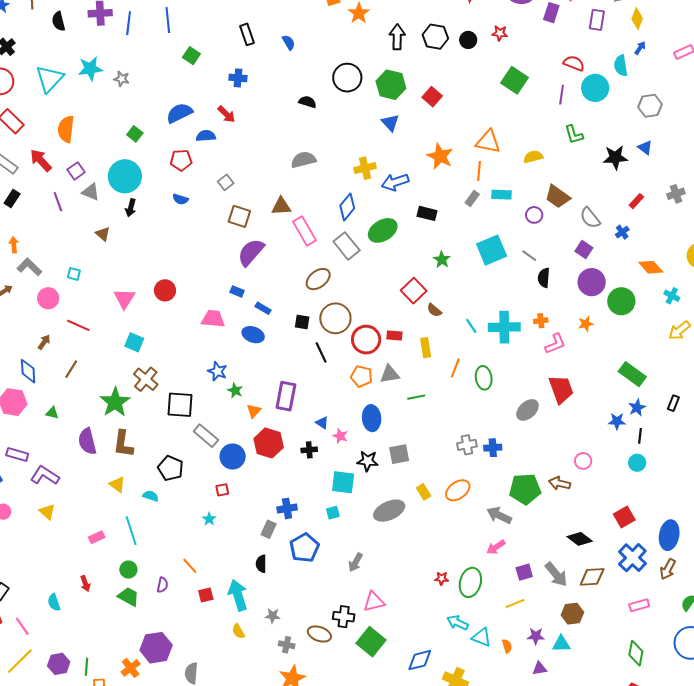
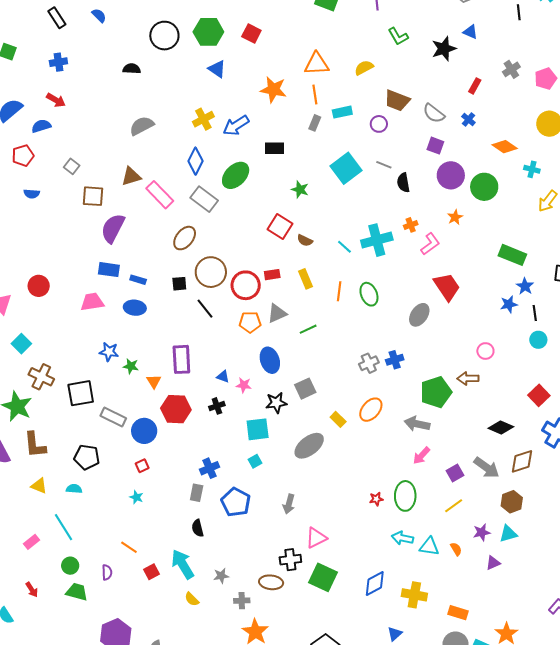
blue rectangle: (237, 291) -> (109, 270), size x1.5
cyan square: (134, 342) -> (21, 344), turned 36

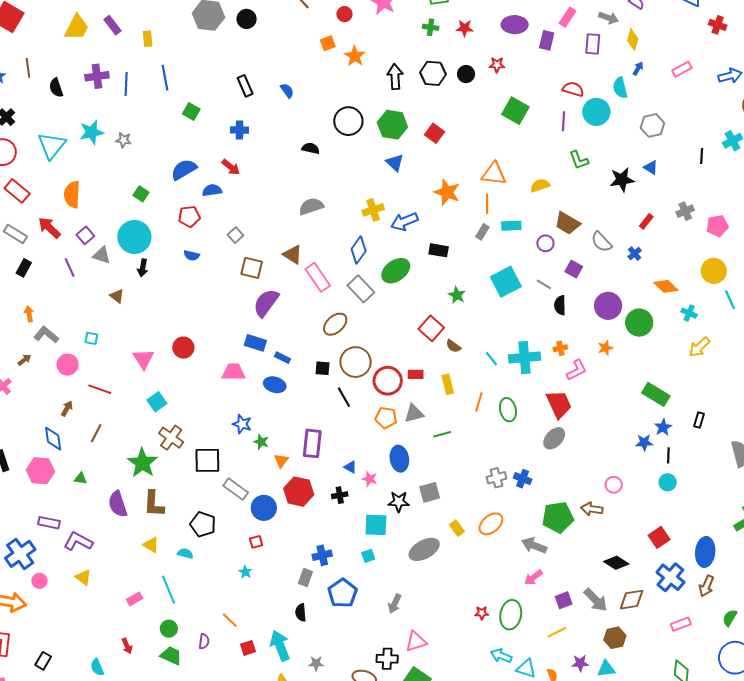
purple square: (435, 146) -> (574, 269), moved
brown triangle: (131, 176) -> (293, 255), turned 40
red trapezoid: (447, 287) -> (559, 404), moved
blue cross: (395, 360) -> (523, 479), turned 30

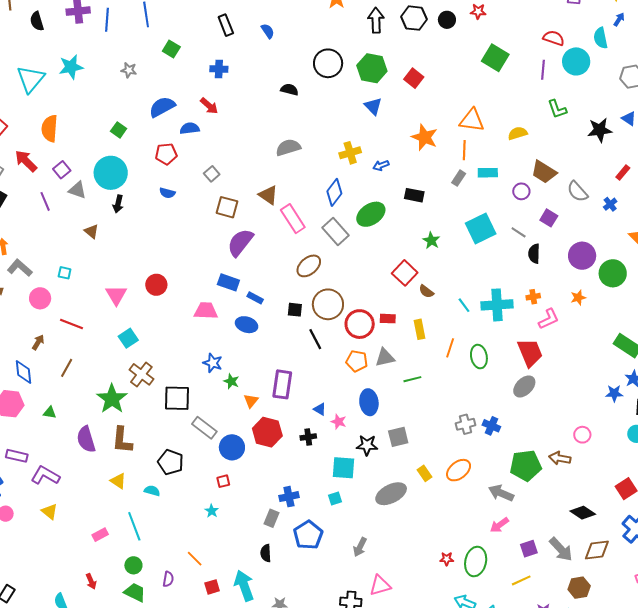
gray star: (124, 140) -> (129, 70), moved
blue arrow: (404, 222) -> (381, 165), size x0.6

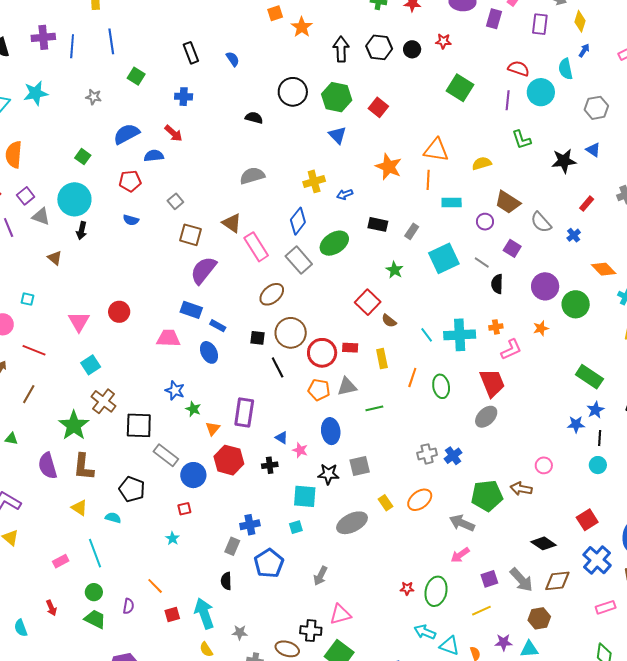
gray rectangle: (459, 178) -> (412, 231), moved
blue ellipse: (247, 325) -> (209, 352), turned 45
blue cross: (491, 426) -> (453, 456), turned 30

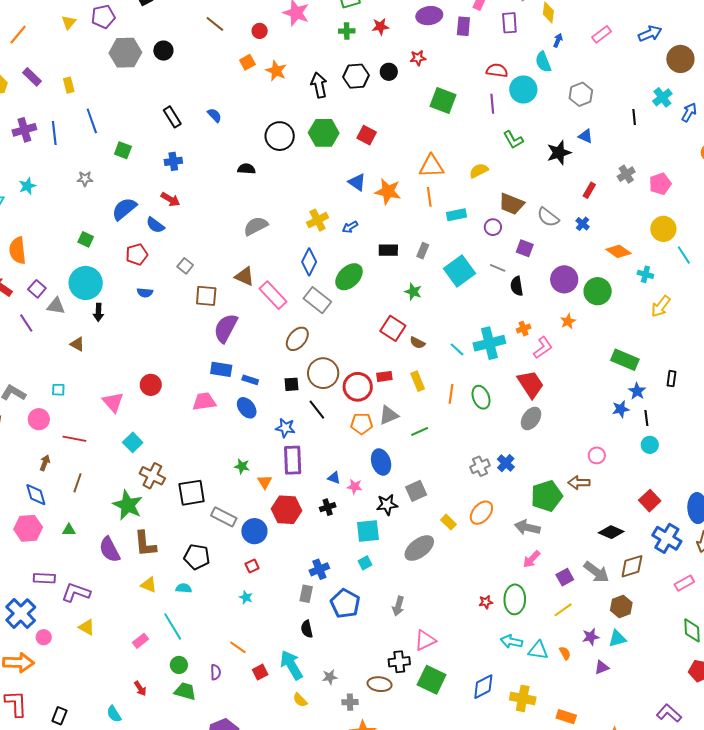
cyan star: (36, 93) -> (27, 186), size x0.7
blue triangle: (337, 135) -> (357, 182), moved
blue semicircle: (154, 156) -> (155, 225), turned -126
blue star: (175, 390) -> (285, 428), moved

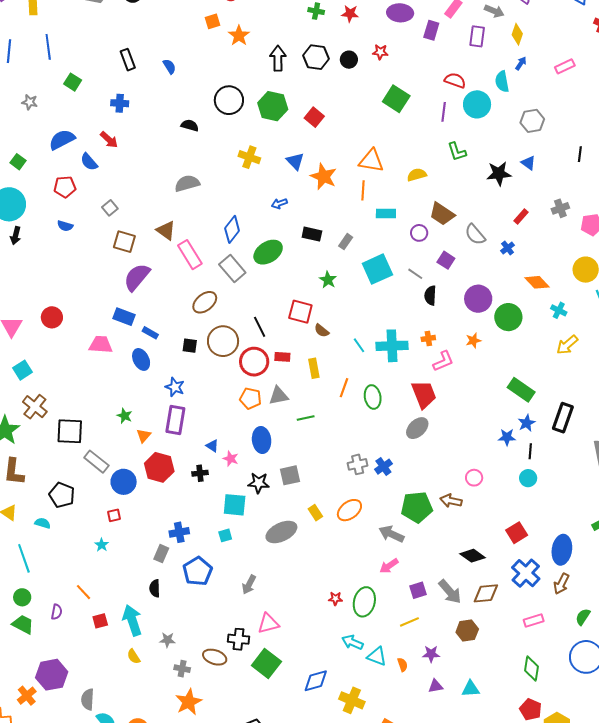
yellow cross: (318, 220) -> (249, 157), moved, turned 35
red square: (393, 328) -> (300, 312), turned -30
black rectangle: (671, 379) -> (563, 418), size x1.8
black line: (317, 410) -> (260, 327), moved
cyan triangle: (617, 639) -> (470, 689), moved

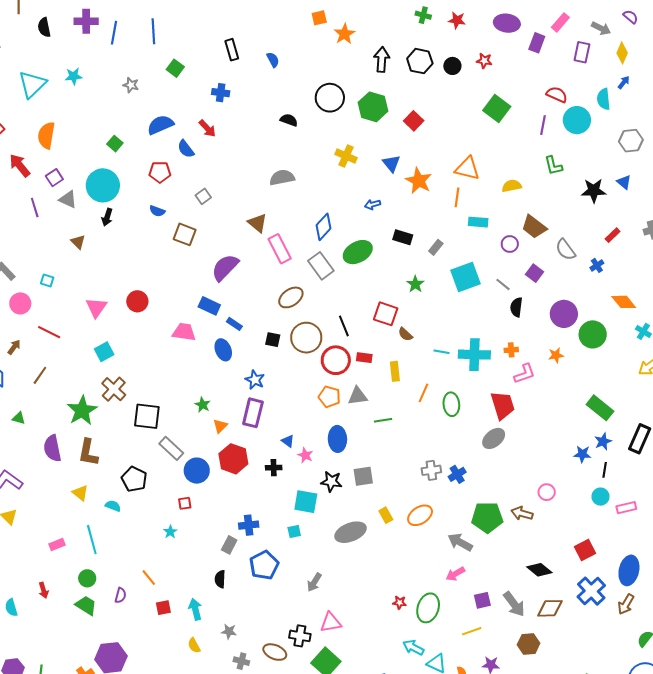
brown square: (124, 242) -> (185, 234), moved
cyan line: (359, 345) -> (442, 352), turned -49
cyan arrow: (132, 620) -> (195, 609), size x0.7
pink rectangle: (534, 621) -> (626, 508), moved

